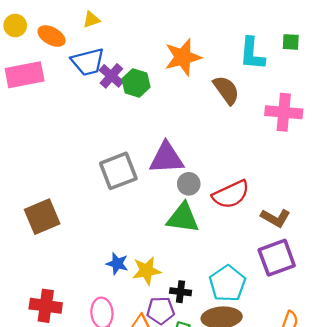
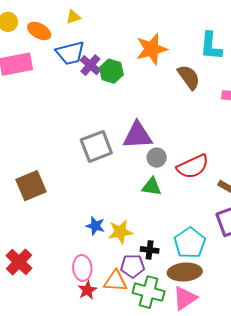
green triangle: (183, 218) -> (152, 187), size x0.7
red cross: (46, 306) -> (19, 262), moved, turned 36

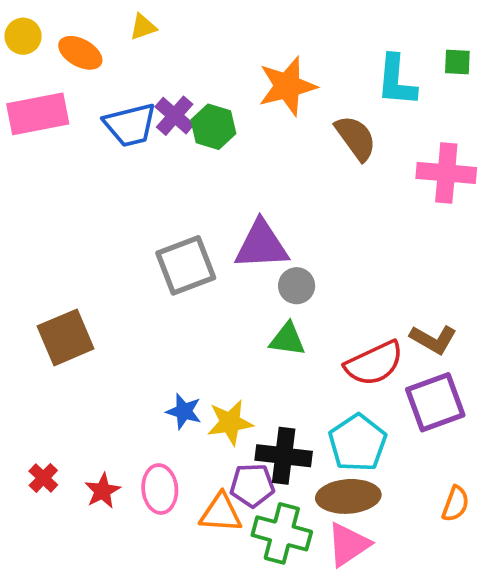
blue trapezoid: (70, 53) -> (130, 125), moved
red semicircle: (193, 167) -> (374, 363), moved
black cross: (150, 250) -> (284, 456), size x1.6
red cross: (19, 262) -> (43, 478), size x0.6
red star: (87, 290) -> (102, 491), moved

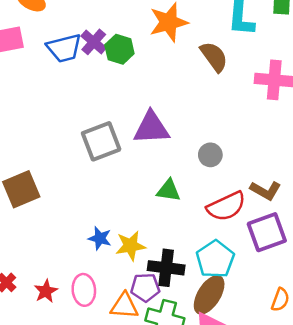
gray circle: (297, 286) -> (210, 155), moved
brown ellipse: (348, 496) -> (209, 295), turned -54

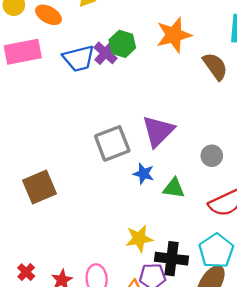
green hexagon: (119, 49) -> (122, 44), moved
purple triangle: (151, 128) -> (158, 131), turned -42
blue star: (100, 238) -> (144, 174), moved

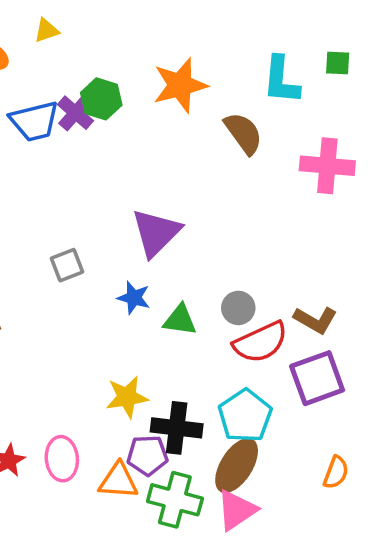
gray square: (112, 143) -> (67, 265), moved, size x0.6
gray circle: (212, 156) -> (238, 308), moved

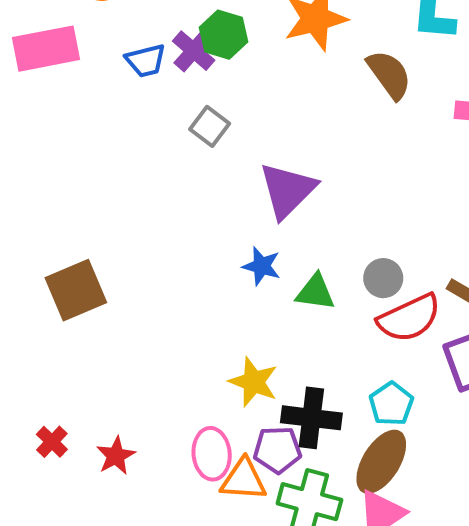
blue trapezoid: (34, 121) -> (146, 61), size x0.7
gray square: (67, 265) -> (210, 126), moved, turned -32
yellow star: (127, 397) -> (254, 382), turned 30
cyan pentagon: (245, 416) -> (391, 404), size x0.7
pink ellipse: (62, 459) -> (212, 454), moved

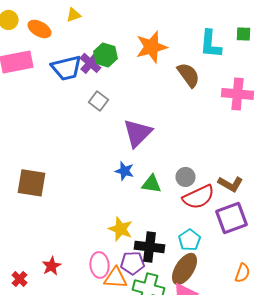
blue trapezoid: (146, 61) -> (66, 68), size x1.5
brown square: (76, 290) -> (32, 183), turned 32
red cross: (52, 442) -> (20, 279), moved

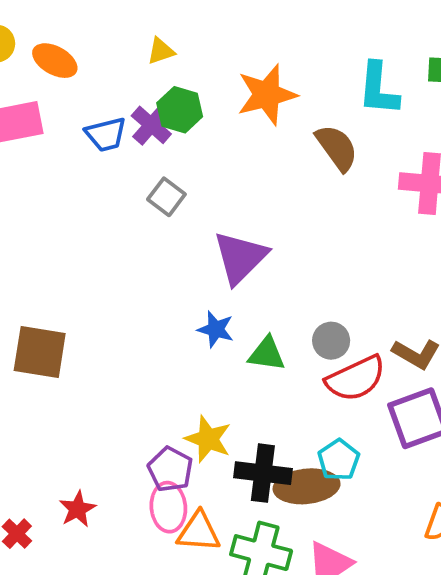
yellow triangle: (74, 15) -> (161, 51), moved
blue trapezoid: (66, 68) -> (106, 134), size x0.7
purple pentagon: (132, 263) -> (170, 469), moved, turned 30
brown ellipse: (184, 269) -> (307, 486), moved, turned 52

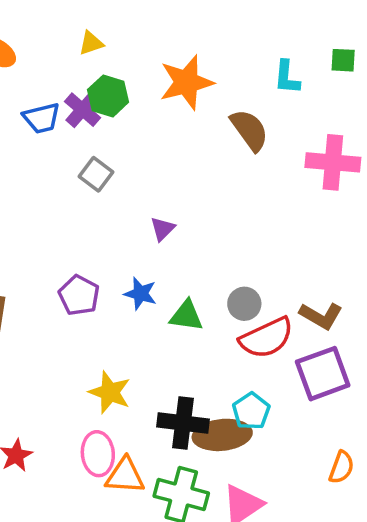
cyan L-shape: (378, 89) -> (287, 77), size x0.7
purple triangle: (240, 257) -> (163, 229), size x0.5
yellow star: (208, 439) -> (110, 392), moved
purple pentagon: (170, 469) -> (79, 295), moved

